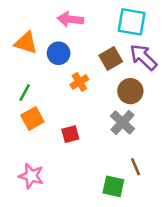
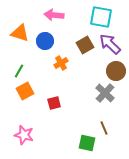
brown circle: (130, 91) -> (116, 71), moved
gray cross: (123, 122) -> (105, 93), moved

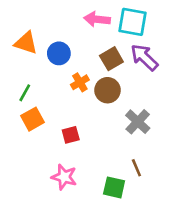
pink arrow: (54, 15) -> (97, 19), moved
brown circle: (116, 71) -> (108, 90), moved
pink star: (24, 135) -> (64, 177), moved

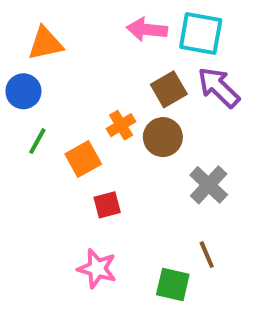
orange triangle: (26, 43) -> (45, 43), moved, turned -30
blue circle: (59, 53) -> (23, 91), moved
orange square: (33, 119) -> (83, 159), moved

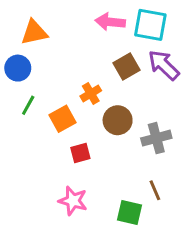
brown circle: (163, 137) -> (118, 120), moved
gray cross: (209, 185) -> (156, 138), turned 32

